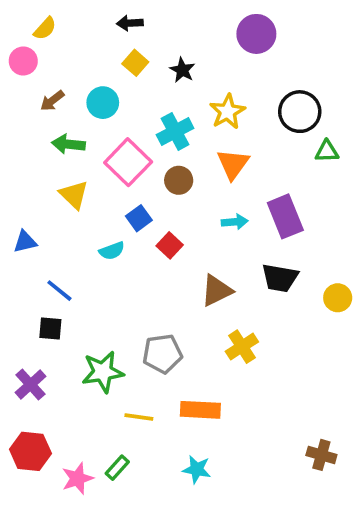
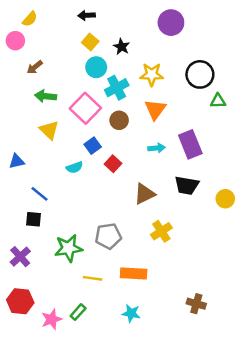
cyan circle: (103, 103) -> (96, 67), moved
yellow star: (227, 112) -> (152, 74), turned 30
brown cross: (321, 455) -> (196, 304), moved

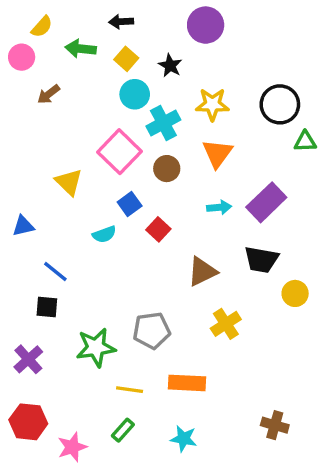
purple circle: (171, 23) -> (206, 25), moved
green arrow: (46, 96) -> (81, 49), moved
purple rectangle: (190, 144) -> (266, 202), turned 68
yellow circle: (225, 199) -> (295, 293), moved
green rectangle: (78, 312) -> (123, 430), moved

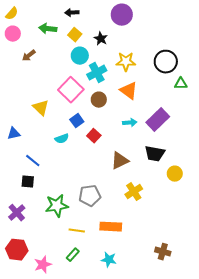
yellow semicircle: (42, 27) -> (12, 14), moved
orange triangle: (217, 153) -> (129, 91), turned -30

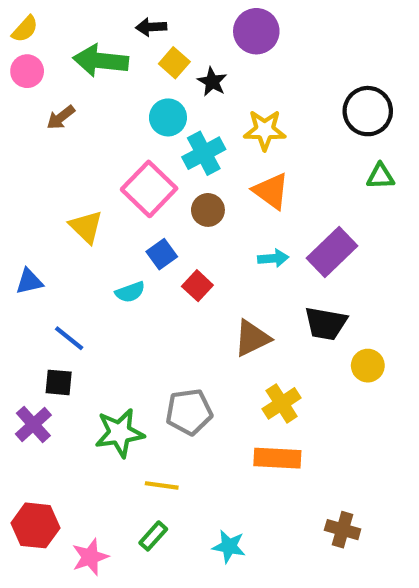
green arrow: (48, 29) -> (101, 61), size x1.4
yellow square: (75, 35) -> (174, 63), moved
black circle: (166, 62) -> (368, 111), moved
purple cross: (17, 213) -> (33, 424), moved
orange rectangle: (111, 227) -> (277, 458), moved

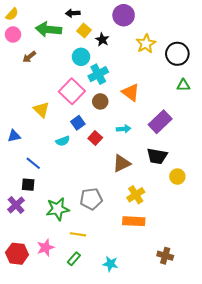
yellow star: (265, 130) -> (146, 44), moved, turned -30
cyan arrow: (273, 258) -> (124, 129), moved
pink star: (90, 557) -> (45, 248), moved

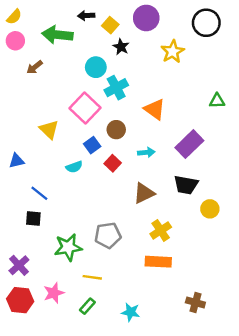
yellow square: (84, 30) -> (110, 25), moved
black circle: (177, 54) -> (206, 23), moved
brown circle: (100, 101) -> (116, 130), moved
purple cross: (16, 205) -> (19, 265), moved

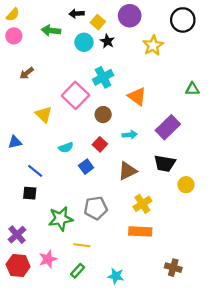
green arrow: (57, 35) -> (51, 31), size x0.7
brown arrow: (35, 67) -> (27, 73), moved
cyan circle: (96, 67) -> (84, 42), moved
blue square: (92, 145) -> (86, 167), moved

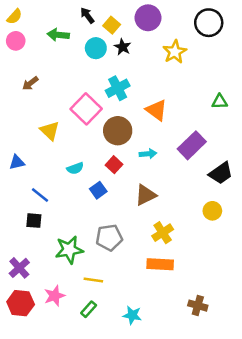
black arrow: (77, 14) -> (87, 15), turned 56
brown circle: (103, 115) -> (118, 131), size x1.5
black trapezoid: (165, 163) -> (221, 173), moved, turned -45

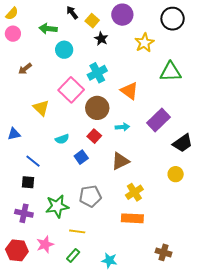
cyan circle: (96, 48) -> (64, 50), moved
green triangle: (220, 102) -> (171, 72), moved, size x1.6
purple cross: (19, 268) -> (24, 213), moved, turned -36

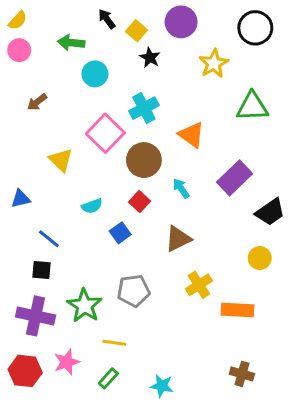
cyan arrow: (122, 127) -> (181, 188), turned -120
green star: (57, 206) -> (85, 306), turned -30
purple cross: (24, 213) -> (36, 316), size x1.4
orange rectangle: (132, 218) -> (237, 310), moved

